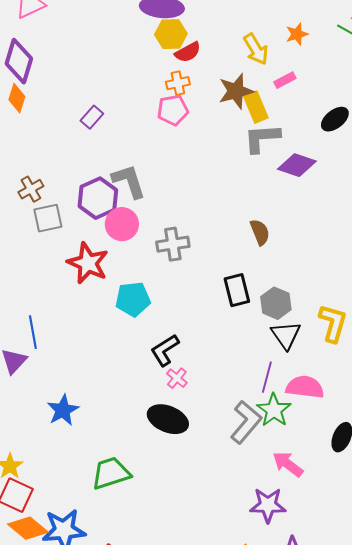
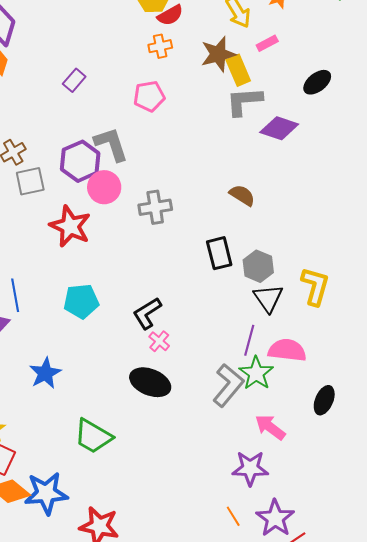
pink pentagon: (173, 110) -> (149, 96), moved
brown semicircle: (260, 232) -> (242, 195), turned -36
cyan pentagon: (133, 299) -> (81, 301), moved
green trapezoid: (111, 473) -> (93, 436), turned -132

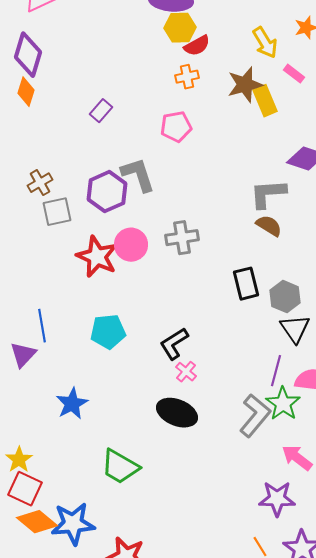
pink rectangle: (267, 43) -> (294, 74), turned 65
gray L-shape: (244, 101) -> (268, 194), moved
pink circle: (104, 187) -> (131, 245), moved

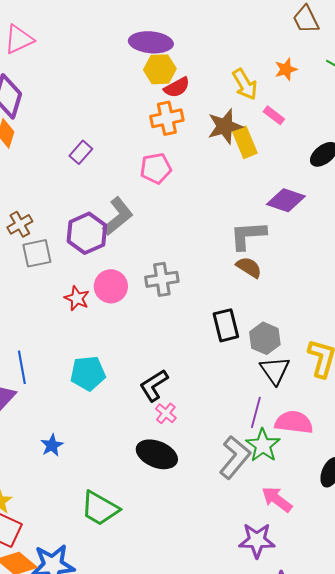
orange cross: (187, 77) -> (167, 118), size x1.4
gray L-shape: (138, 175) -> (118, 216), turned 69
red star: (97, 257) -> (77, 298), size x0.6
blue star: (72, 404) -> (52, 445), size x0.7

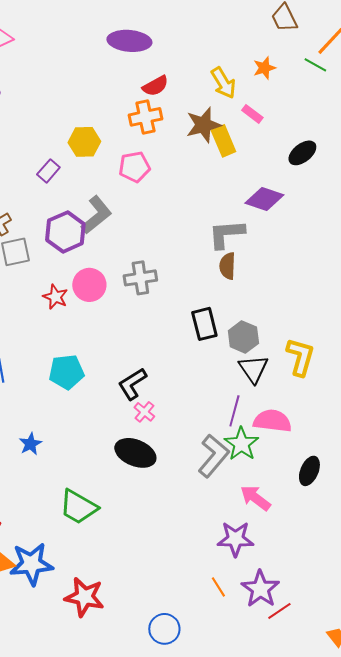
yellow hexagon: (160, 69) -> (84, 142), moved
purple rectangle: (81, 152) -> (48, 171), moved
brown semicircle: (249, 267) -> (227, 266), turned -120

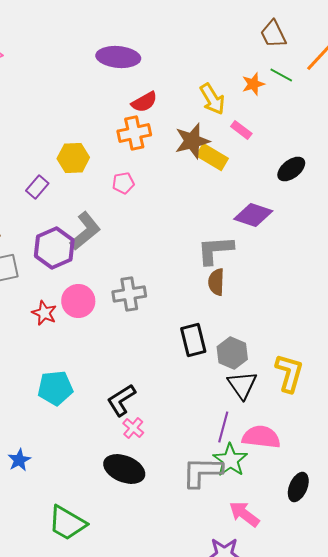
green line: (315, 65) -> (281, 75), moved
yellow rectangle: (223, 141) -> (212, 157), turned -36
pink pentagon: (134, 167) -> (123, 183), size x0.7
gray L-shape: (213, 456) -> (202, 472), turned -129

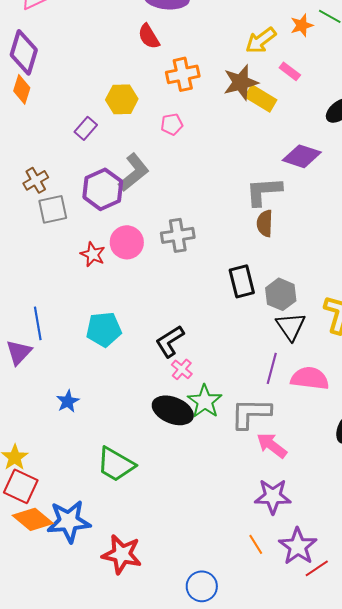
yellow arrow: (212, 99) -> (261, 40), turned 84
red semicircle: (144, 102) -> (149, 36), moved, turned 88
green star: (230, 460) -> (205, 401), moved
pink arrow: (244, 514) -> (272, 445), moved

